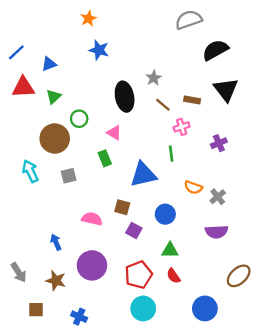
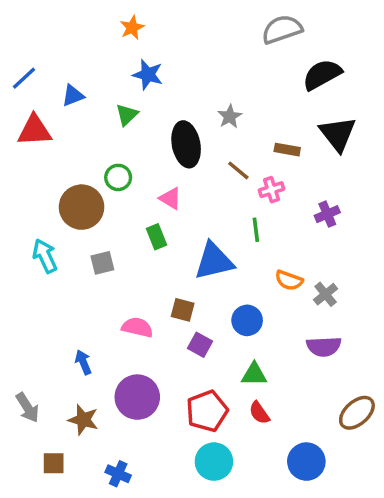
green triangle: (54, 97) -> (127, 115), moved
brown line: (163, 105) -> (238, 170), moved

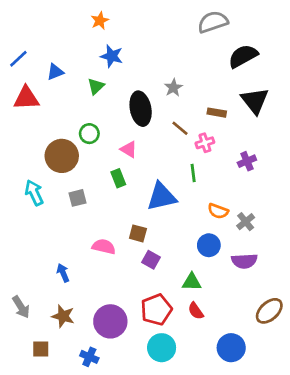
blue circle: (247, 320) -> (209, 245), moved
purple circle: (137, 397) -> (110, 321), moved

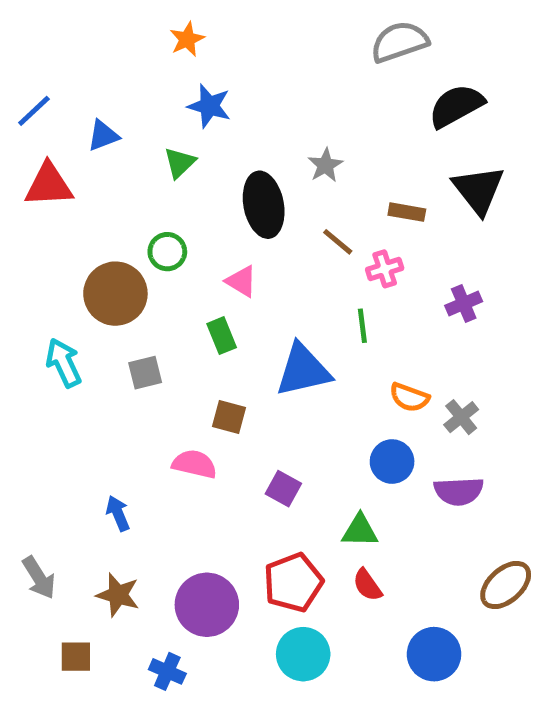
brown square: (138, 233) -> (229, 417), moved

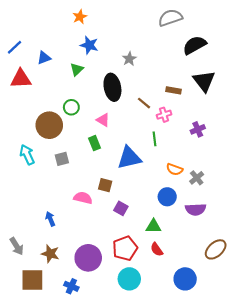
gray star: (325, 165) -> (129, 59), moved
brown square: (229, 417) -> (105, 185), moved
brown square: (76, 657) -> (32, 280), size x1.6

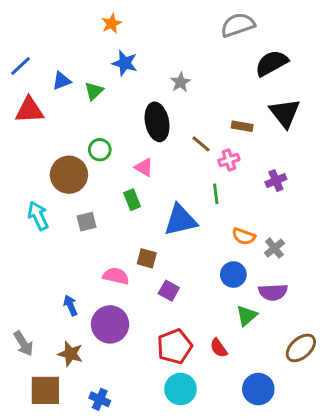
green triangle: (77, 69) -> (94, 91), moved
green triangle: (153, 226) -> (247, 316), moved, turned -42
purple circle: (88, 258) -> (110, 324), moved

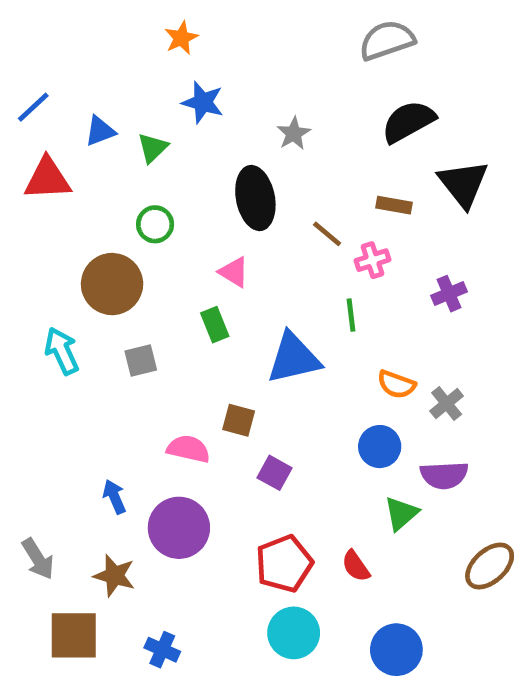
black semicircle: (272, 63) -> (408, 122), moved
green circle: (100, 150) -> (155, 224), moved
blue circle: (258, 389) -> (396, 650), moved

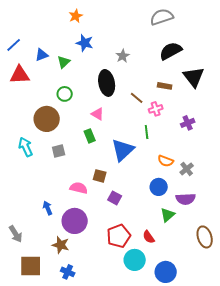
blue triangle: (294, 358) -> (123, 150), turned -30
brown ellipse: (490, 566) -> (205, 237), turned -65
brown star: (114, 576) -> (61, 245), moved
cyan circle: (294, 633) -> (135, 260), moved

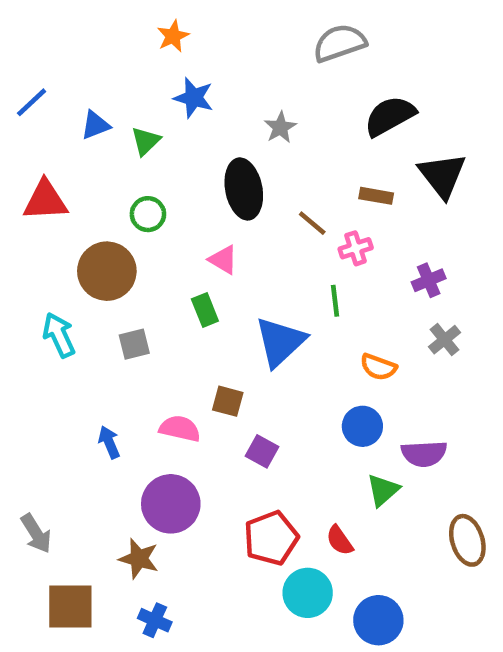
gray semicircle: (162, 17) -> (340, 43), moved
red triangle: (20, 75) -> (45, 200), moved
gray cross: (187, 169) -> (445, 340), moved
blue arrow: (48, 208) -> (109, 442), moved

